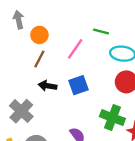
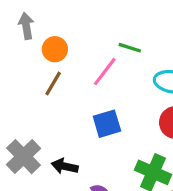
green line: (101, 32) -> (130, 48), moved
black arrow: (48, 86) -> (65, 166), moved

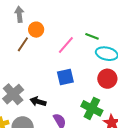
green line: (130, 48) -> (92, 36), moved
brown line: (53, 84) -> (23, 44), moved

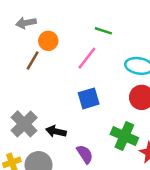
gray arrow: (19, 14) -> (26, 23), turned -91
green line: (92, 36) -> (103, 31), moved

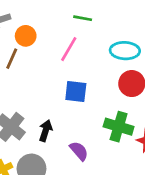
blue square: (89, 98) -> (76, 92), turned 30
black arrow: (56, 131) -> (46, 131), turned 102

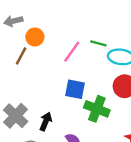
green line: (83, 18) -> (98, 43), moved
green cross: (119, 127) -> (97, 109), moved

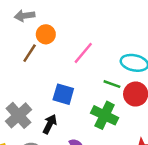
green line: (98, 43) -> (112, 84), moved
blue square: (75, 89) -> (63, 94), moved

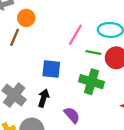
pink line: (83, 53) -> (75, 35), moved

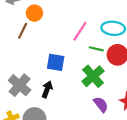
green cross: (92, 82) -> (93, 76), turned 30
purple semicircle: (72, 115) -> (101, 104), moved

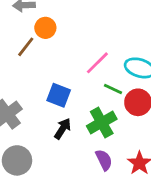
black arrow: (47, 89) -> (63, 129), moved

